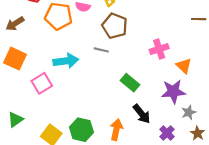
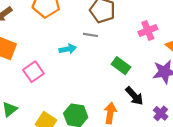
cyan arrow: (66, 61) -> (68, 49), moved, size x0.7

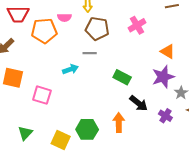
pink cross: (148, 30) -> (137, 25), moved
pink square: (33, 72) -> (42, 95), turned -30

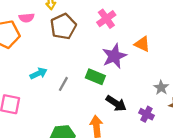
brown pentagon: (97, 29) -> (63, 26), turned -30
gray line: (90, 53) -> (63, 84), moved, turned -56
purple star: (163, 77) -> (114, 56), moved

